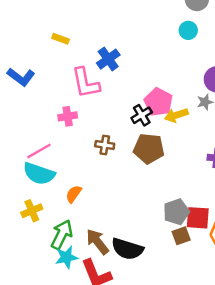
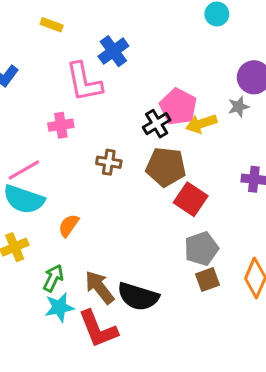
red square: (198, 218) -> (191, 199), moved, turned 30
green arrow: (62, 235) -> (53, 278), size x0.7

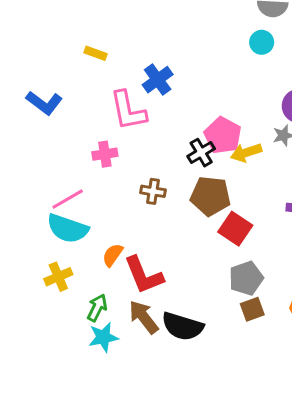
red L-shape: (98, 329) -> (144, 275), moved

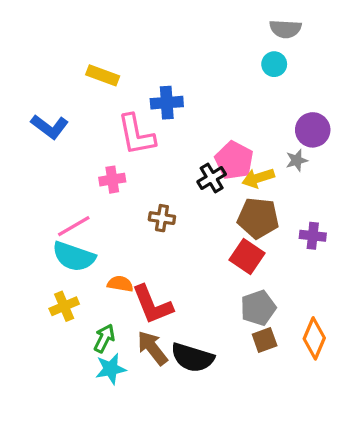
yellow rectangle: (96, 53) -> (103, 75), size x1.4
blue cross: (158, 80) -> (167, 103), turned 32
brown pentagon: (210, 196) -> (258, 218), moved
orange semicircle: (113, 255) -> (120, 284), turned 65

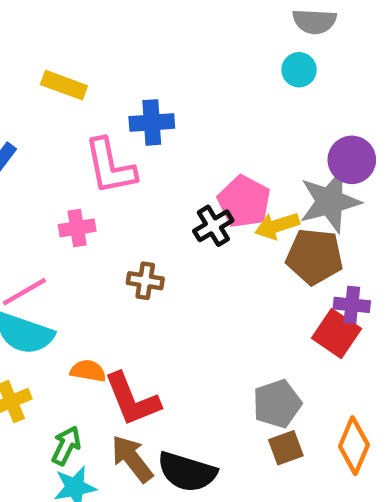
gray star: (297, 160) -> (330, 202), size x2.0
brown pentagon: (258, 218) -> (314, 257), moved
red square: (247, 257) -> (336, 333), moved

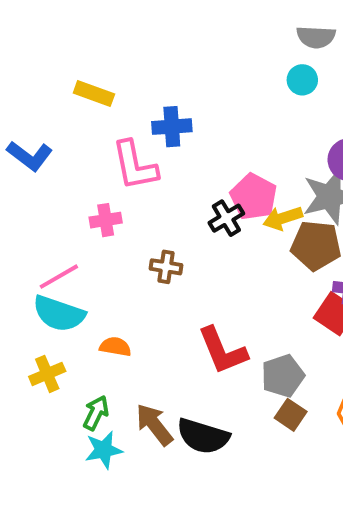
red L-shape: (132, 399) -> (222, 351), moved
brown square: (286, 448) -> (291, 415), turned -36

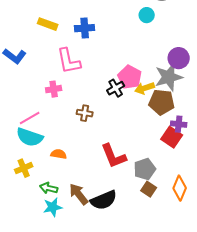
cyan circle: (302, 80) -> (147, 15), moved
blue cross: (172, 127) -> (85, 28), moved
green arrow: (96, 413) -> (49, 188), turned -102
black semicircle: (203, 436) -> (104, 200), turned -40

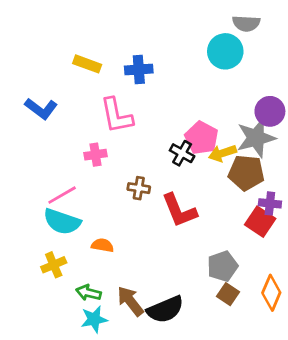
cyan circle: (147, 15) -> (225, 51), size x1.6
black cross: (116, 88) -> (182, 153), turned -30
red L-shape: (114, 156) -> (179, 210), moved

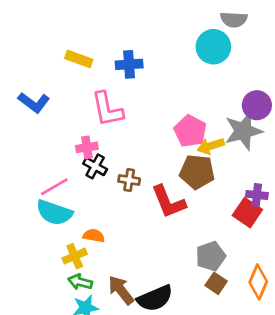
black cross: (182, 153) -> (95, 166), moved
brown pentagon: (246, 173) -> (197, 172), moved
yellow cross: (54, 265) -> (75, 256), moved

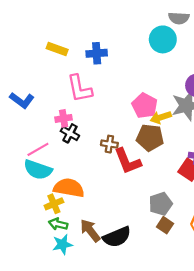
blue L-shape: (34, 102) -> (22, 100), moved
brown cross: (129, 180) -> (109, 144), moved
orange semicircle: (94, 236) -> (69, 188), size x1.8

